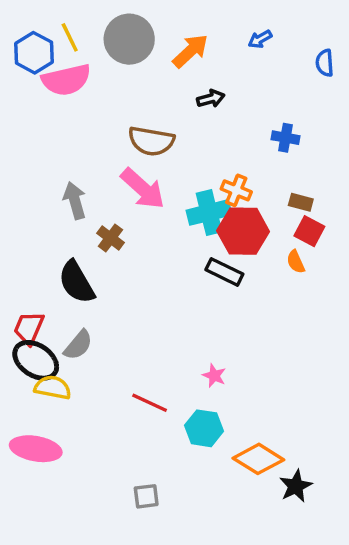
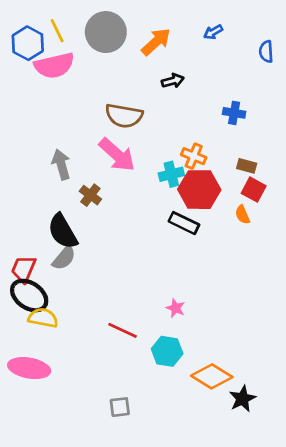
cyan cross: (209, 212) -> (171, 174), size x0.7
gray semicircle: (78, 345) -> (64, 258), moved

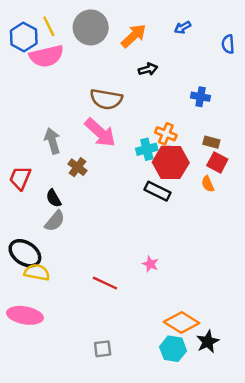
black semicircle: (63, 231) -> (54, 198), size x0.6
red trapezoid: (24, 269) -> (20, 178), moved
cyan hexagon: (167, 351) -> (173, 349), moved

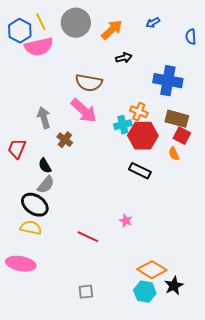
blue cross: (201, 97) -> (168, 81), size x1.8
brown rectangle: (211, 142) -> (177, 119), size x1.6
black rectangle: (158, 191) -> (140, 171), moved
black ellipse: (25, 253) -> (35, 205), moved

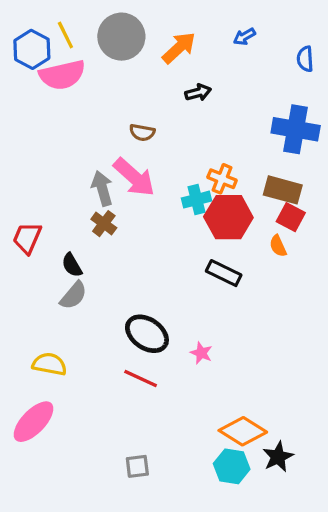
blue cross: (168, 81) -> (296, 129), moved
brown semicircle: (89, 83) -> (142, 132), size x0.6
gray arrow: (44, 118) -> (102, 188), moved
black ellipse: (35, 205) -> (147, 334), moved
pink ellipse: (21, 264) -> (34, 422), turned -56

